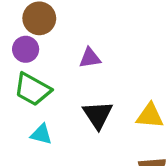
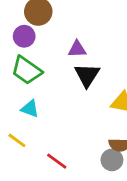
black triangle: (98, 115) -> (87, 75), moved

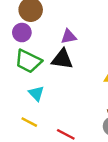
black triangle: (87, 75) -> (62, 59), moved, turned -45
cyan triangle: (30, 109) -> (36, 93), turned 35

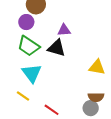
cyan triangle: (36, 93) -> (32, 73), size x1.5

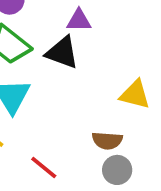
brown semicircle: (96, 97) -> (107, 141), moved

